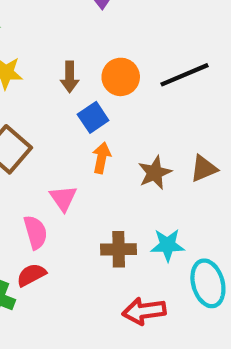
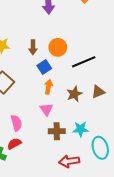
black line: (185, 75) -> (84, 62), moved
pink triangle: (63, 198) -> (46, 109), moved

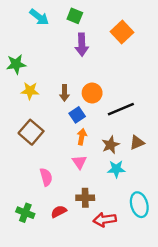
cyan star: (81, 129) -> (116, 169), moved
brown cross: (57, 131) -> (85, 198), moved
red semicircle: (14, 144) -> (59, 212), moved

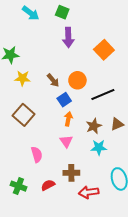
orange square: (122, 32) -> (104, 50), moved
brown arrow: (64, 93) -> (53, 80), turned -40

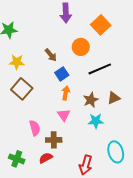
yellow star: (23, 78) -> (17, 62), moved
orange circle: (77, 80) -> (81, 47), moved
brown cross: (71, 173) -> (54, 140), moved
red arrow: (89, 192) -> (86, 165), turned -66

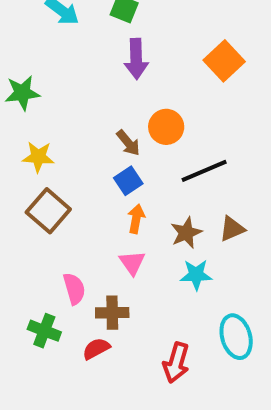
orange square: (101, 25) -> (224, 61), moved
brown arrow: (51, 55) -> (128, 143), moved
green cross: (17, 159) -> (44, 331), moved

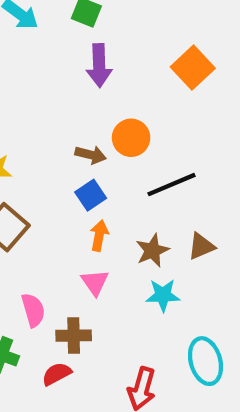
brown arrow: (128, 143) -> (91, 155), turned -36

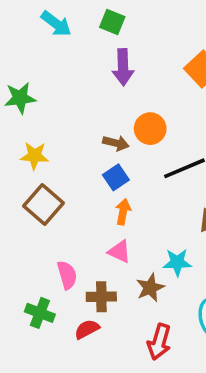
brown star: (152, 250) -> (150, 288), moved
pink triangle: (95, 282) -> (119, 251), turned -30

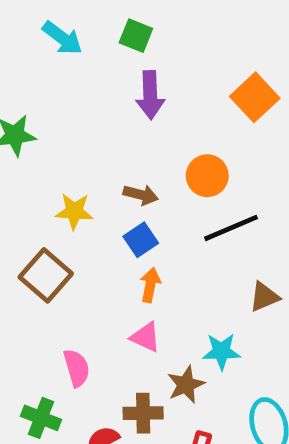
orange circle: (150, 129) -> (207, 176), moved
yellow star: (34, 156) -> (74, 211), moved
brown cross: (101, 297) -> (143, 413), moved

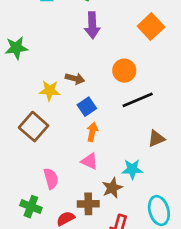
brown arrow: (141, 195) -> (75, 79), moved

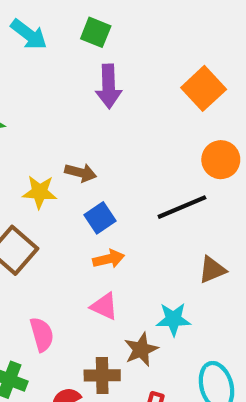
orange circle: (124, 71) -> (221, 160), moved
orange arrow: (92, 132) -> (109, 259), turned 66

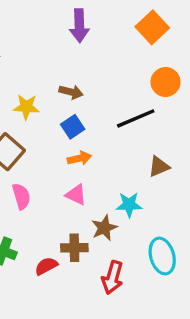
brown arrow: (81, 173) -> (71, 92), moved
pink semicircle: (42, 334) -> (21, 196), moved

